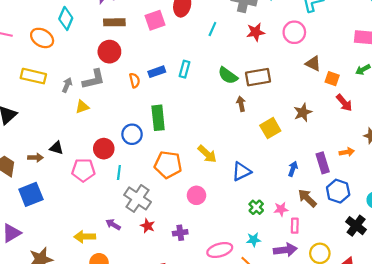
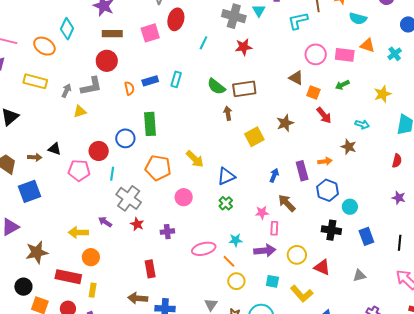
pink circle: (294, 32) -> (316, 54), moved
blue hexagon: (338, 191) -> (328, 190), moved
green cross: (256, 207) -> (226, 203), moved
black cross: (356, 226) -> (331, 230), turned -30

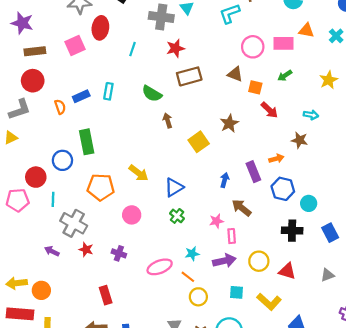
brown rectangle: (244, 89) -> (189, 76), moved
yellow arrow: (78, 232) -> (17, 283), moved
purple cross: (167, 232) -> (119, 253), turned 32

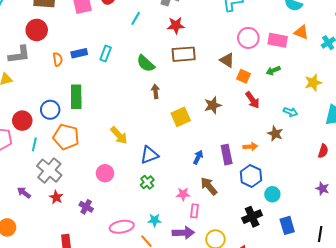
orange pentagon: (101, 187) -> (66, 137), moved
black cross: (292, 231) -> (252, 217), turned -36

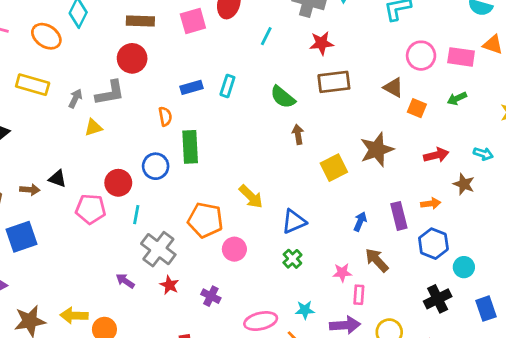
orange semicircle: (58, 59) -> (165, 116), moved
red arrow: (252, 100) -> (436, 155), moved, turned -66
brown star: (213, 105) -> (377, 150), size x1.4
orange pentagon: (66, 137) -> (205, 220), moved

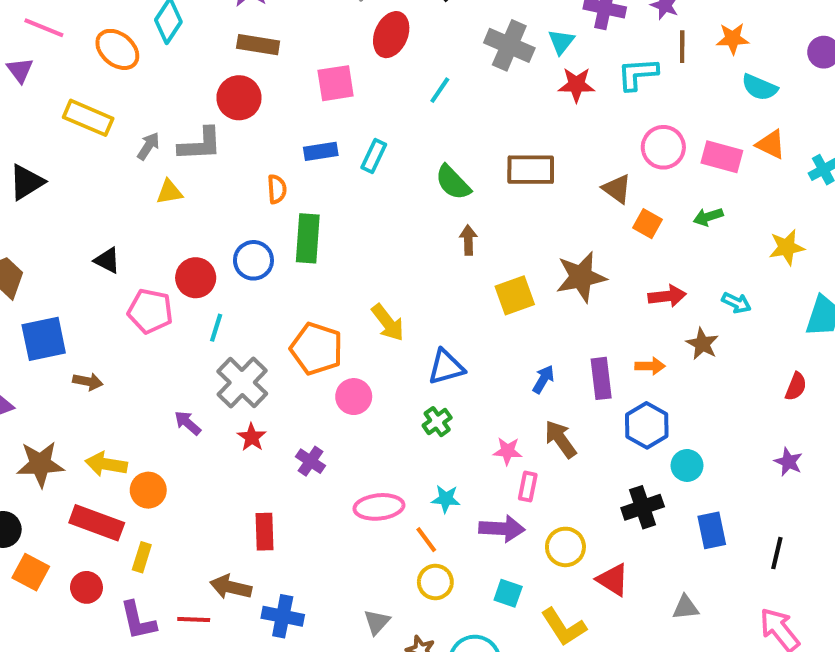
pink square: (193, 21) -> (336, 83), moved
red star: (321, 43) -> (576, 85), moved
brown arrow: (30, 190) -> (88, 382), moved

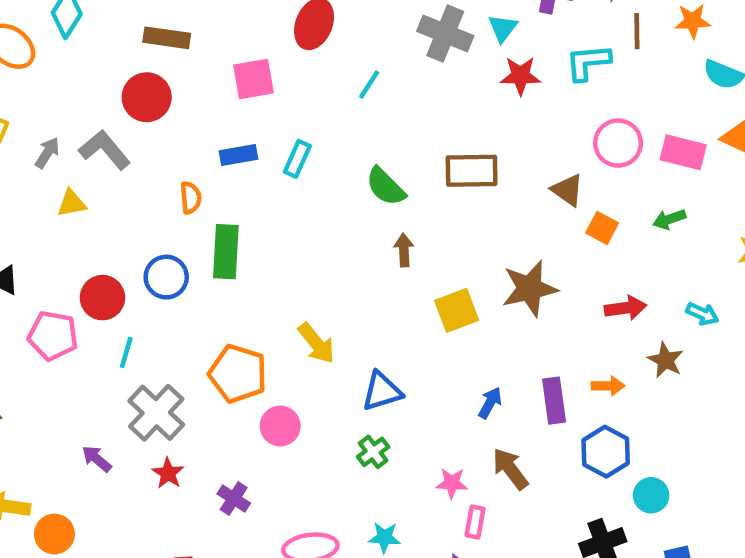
gray L-shape: (200, 144) -> (105, 150), turned -126

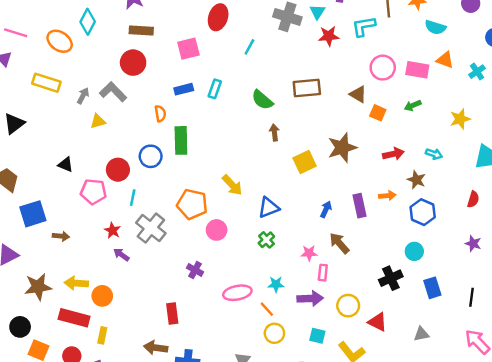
blue hexagon: (606, 452) -> (423, 212), moved
red star: (168, 473) -> (113, 230), moved

